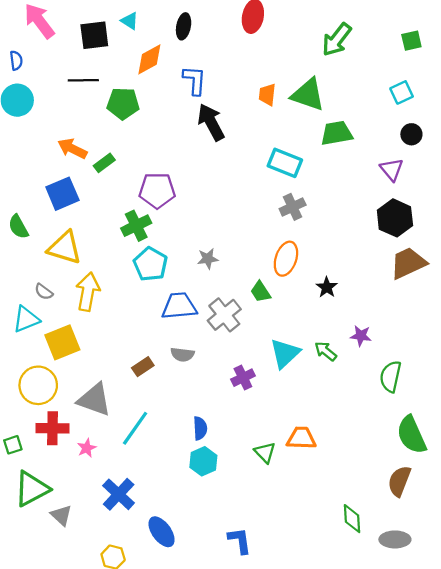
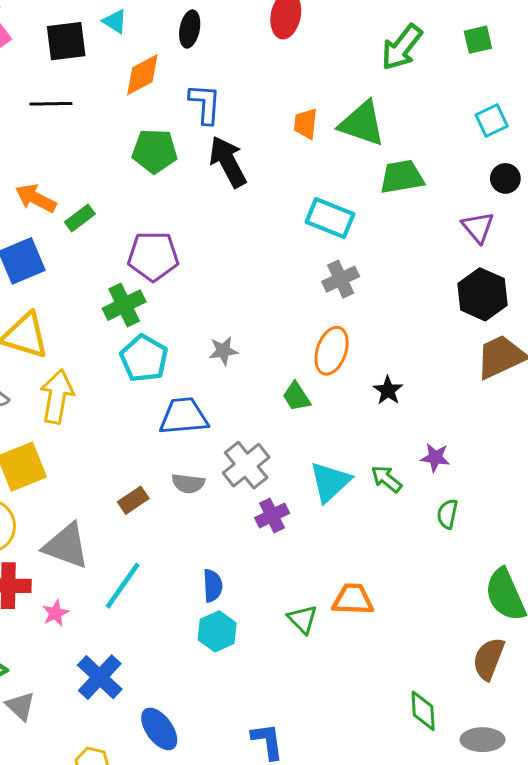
green square: (411, 41) -> (478, 40), moved
green pentagon: (123, 103) -> (155, 151), moved
gray cross: (224, 315) -> (246, 465), moved
green semicircle: (391, 376) -> (447, 514), moved, size x0.7

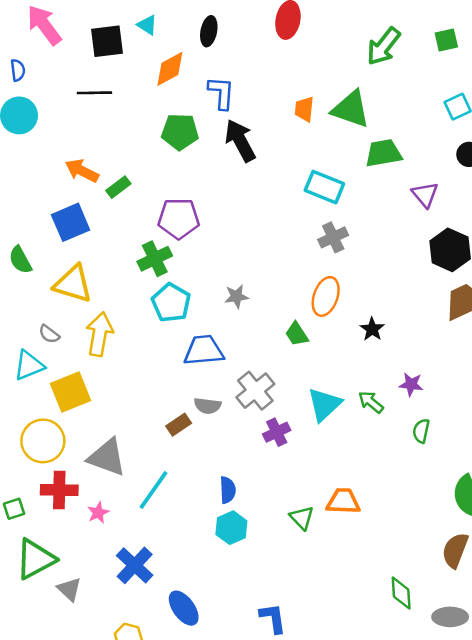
purple triangle: (478, 227) -> (425, 195), moved
brown rectangle: (133, 500) -> (179, 425), moved

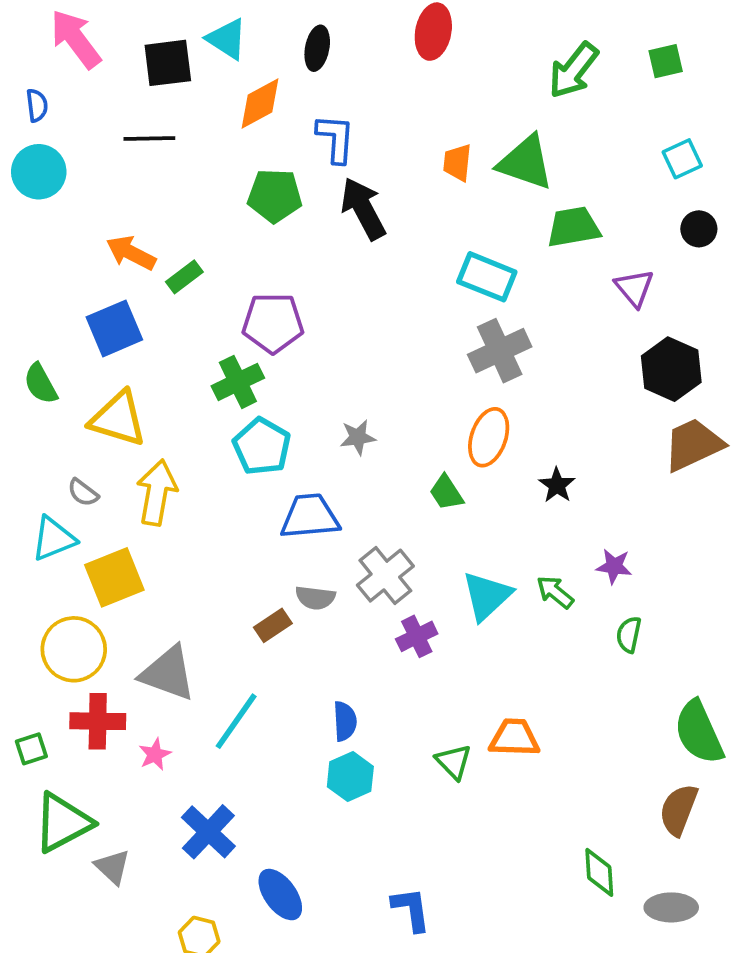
cyan triangle: (147, 25) -> (227, 39), size x1.4
gray cross: (333, 237) -> (500, 351), size x1.4

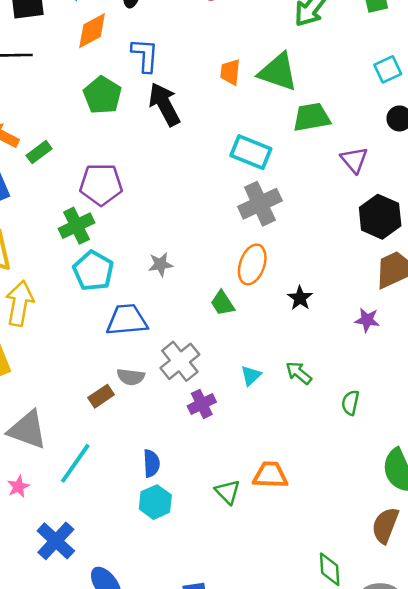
green pentagon: (275, 196) -> (102, 95), turned 30
purple star: (614, 566) -> (367, 320), moved
cyan triangle: (487, 596) -> (251, 376), size x0.6

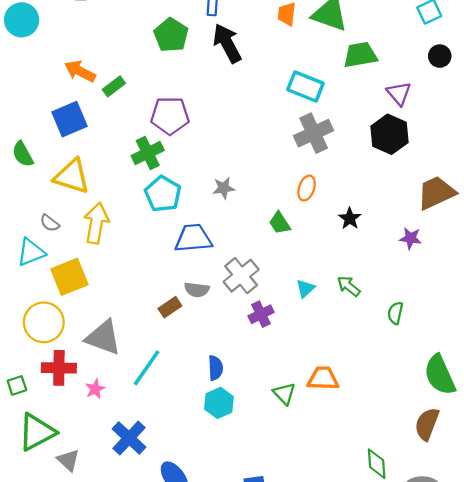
black hexagon: (380, 217) -> (389, 134), moved
orange ellipse: (252, 264) -> (307, 188), size x0.7

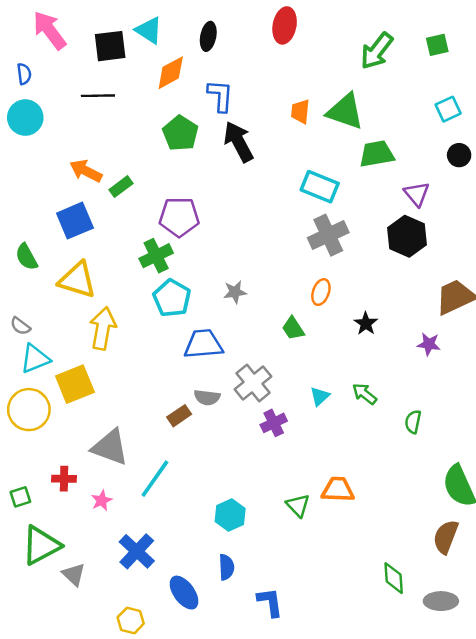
gray semicircle: (50, 223) -> (20, 326), moved
yellow circle: (44, 322) -> (29, 410), moved
red cross: (59, 368) -> (64, 479), size x0.7
blue semicircle: (215, 368) -> (226, 567), moved

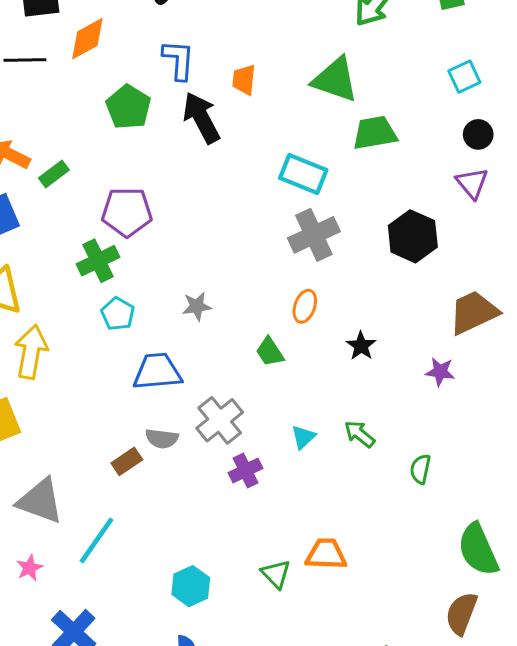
orange diamond: (171, 73) -> (87, 39), moved
orange trapezoid: (300, 111) -> (244, 80), moved
purple triangle: (417, 194) -> (472, 183), moved
cyan pentagon: (172, 298) -> (118, 314), size x0.7

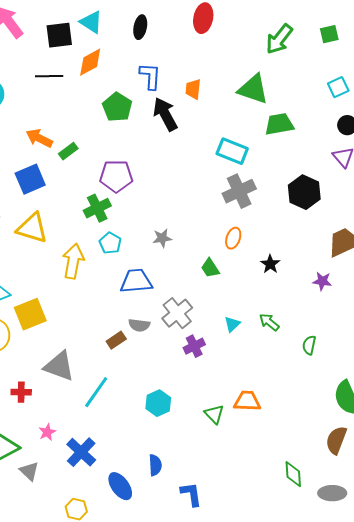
yellow arrow: (31, 352) -> (73, 261), moved
pink star: (30, 568) -> (47, 432), moved
cyan hexagon: (191, 586) -> (158, 403), moved

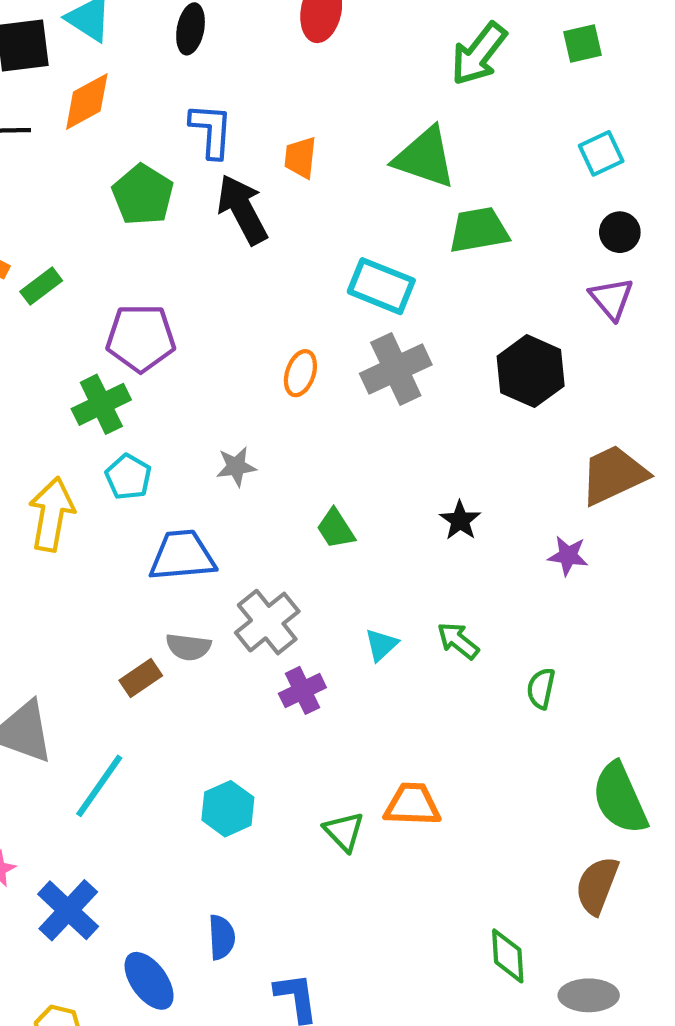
orange ellipse: (233, 238) -> (300, 373), moved

